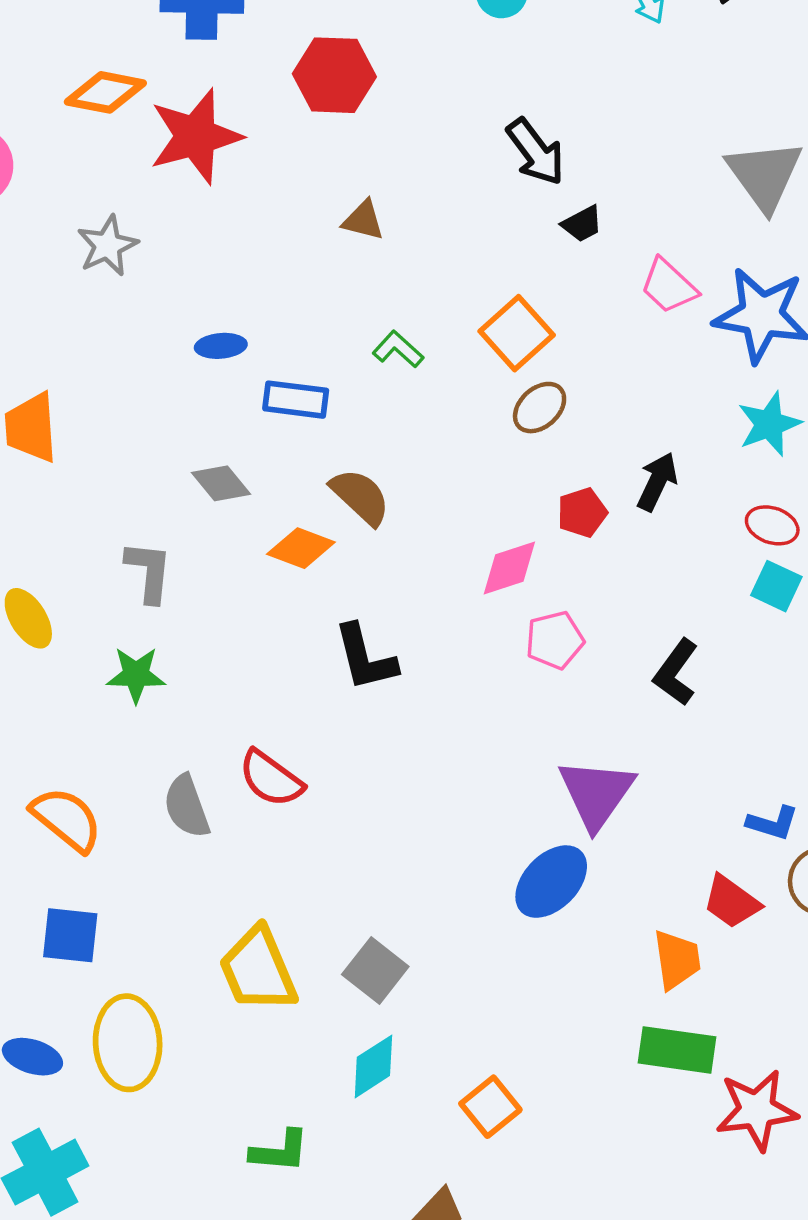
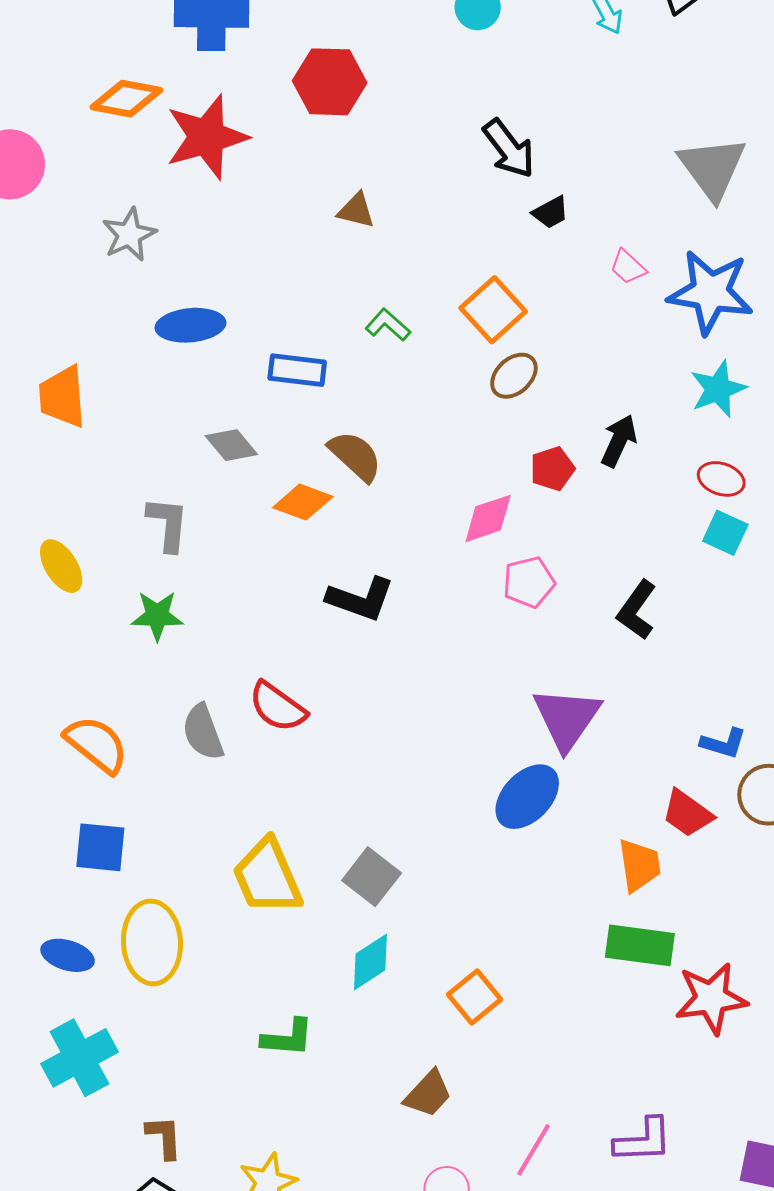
pink trapezoid: (669, 286) -> (628, 267), size x0.7
blue ellipse: (221, 346) -> (190, 325), moved, size x1.5
black L-shape: (365, 658) -> (361, 599), turned -56

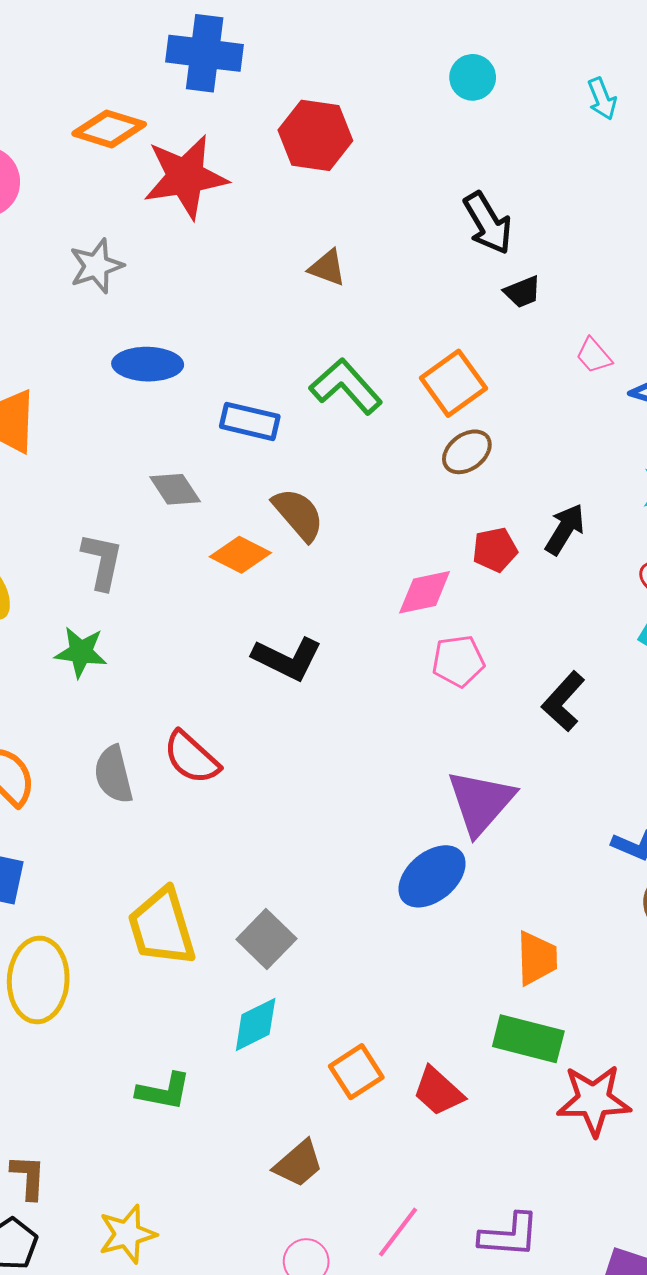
green L-shape: (388, 325) -> (346, 386), size x1.6
red trapezoid: (687, 813) -> (438, 1091), moved

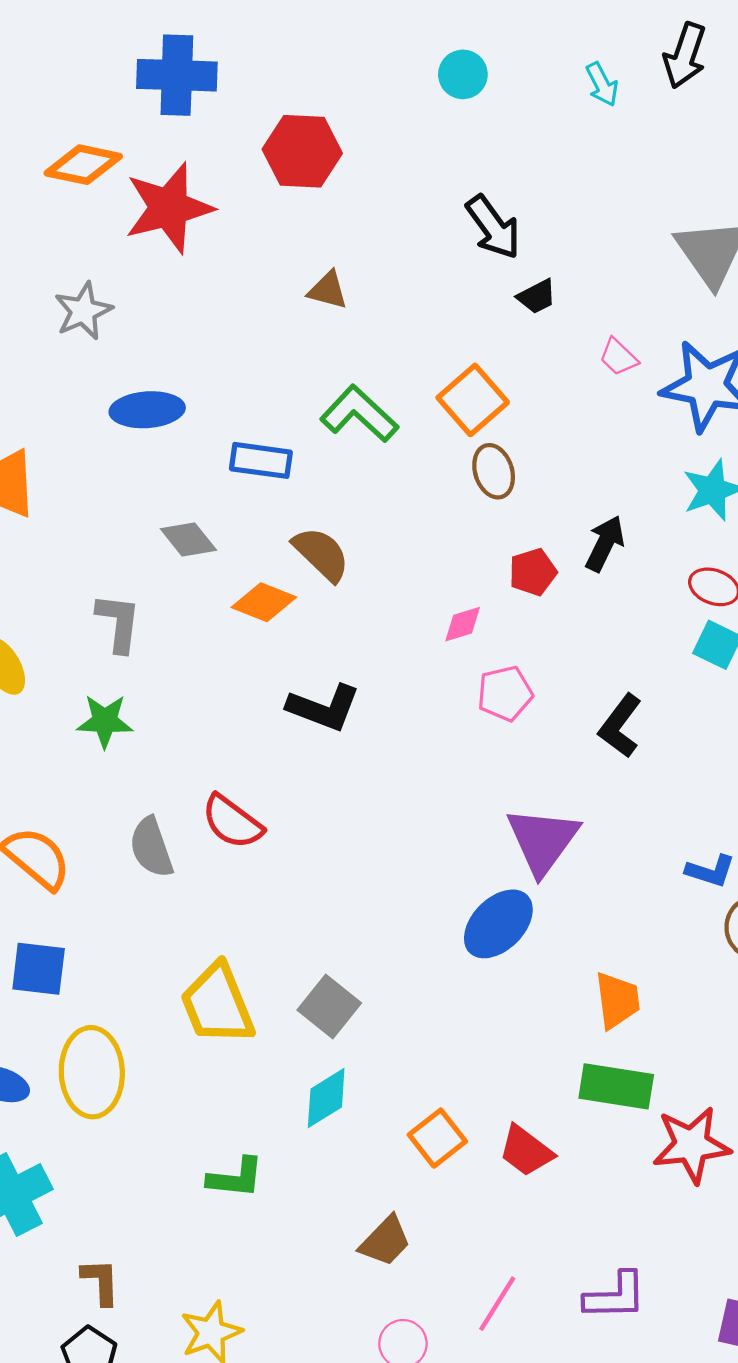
brown ellipse: (467, 452) -> (494, 471), turned -66
pink diamond: (425, 592) -> (463, 624), size x0.7

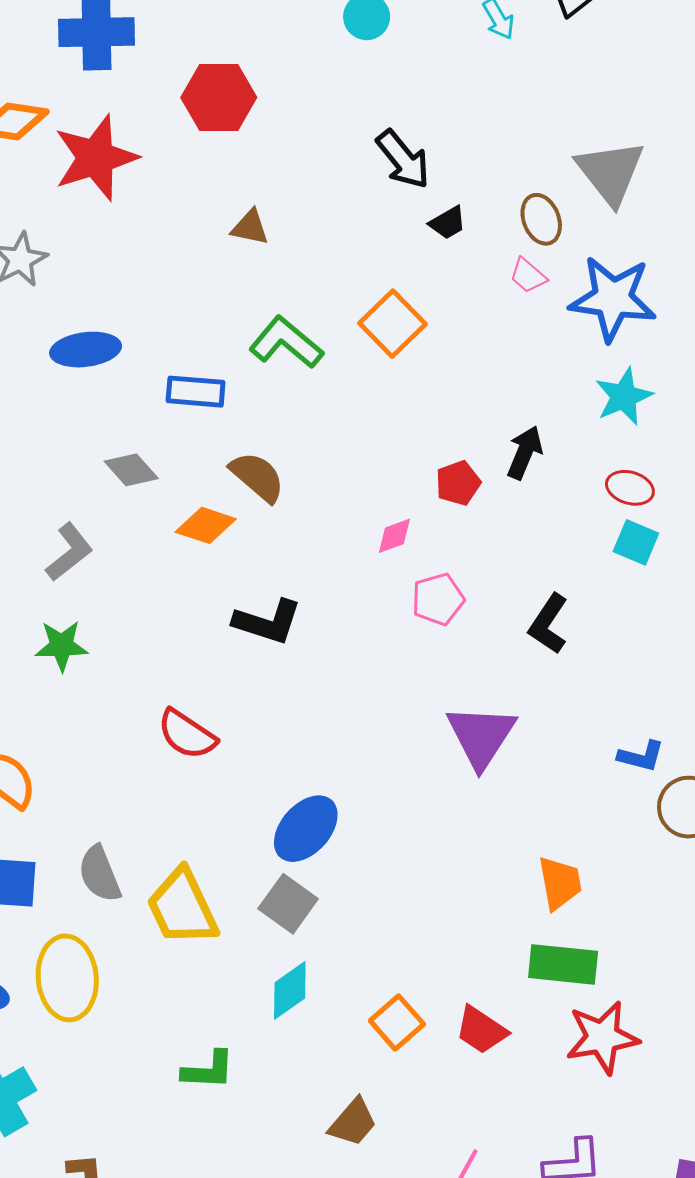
brown ellipse: (494, 471) -> (541, 219), moved
gray L-shape: (118, 623) -> (69, 552), turned 48
gray semicircle: (151, 847) -> (100, 874), moved
blue ellipse: (498, 924) -> (306, 829), moved
red star: (691, 1145) -> (602, 1037), moved

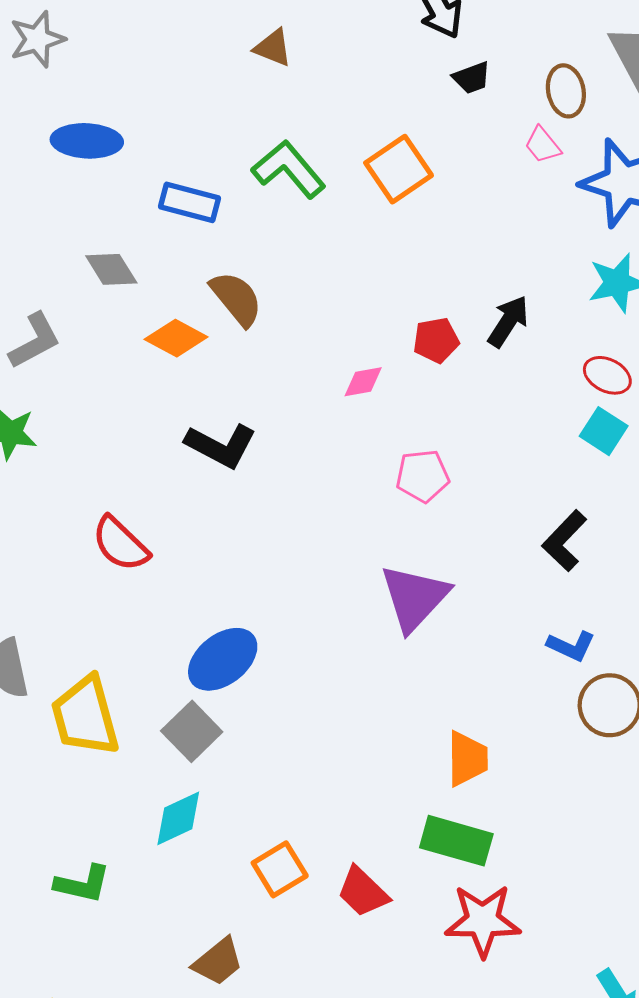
pink pentagon: (438, 599) -> (423, 476), moved
black L-shape: (548, 624) -> (564, 541), moved

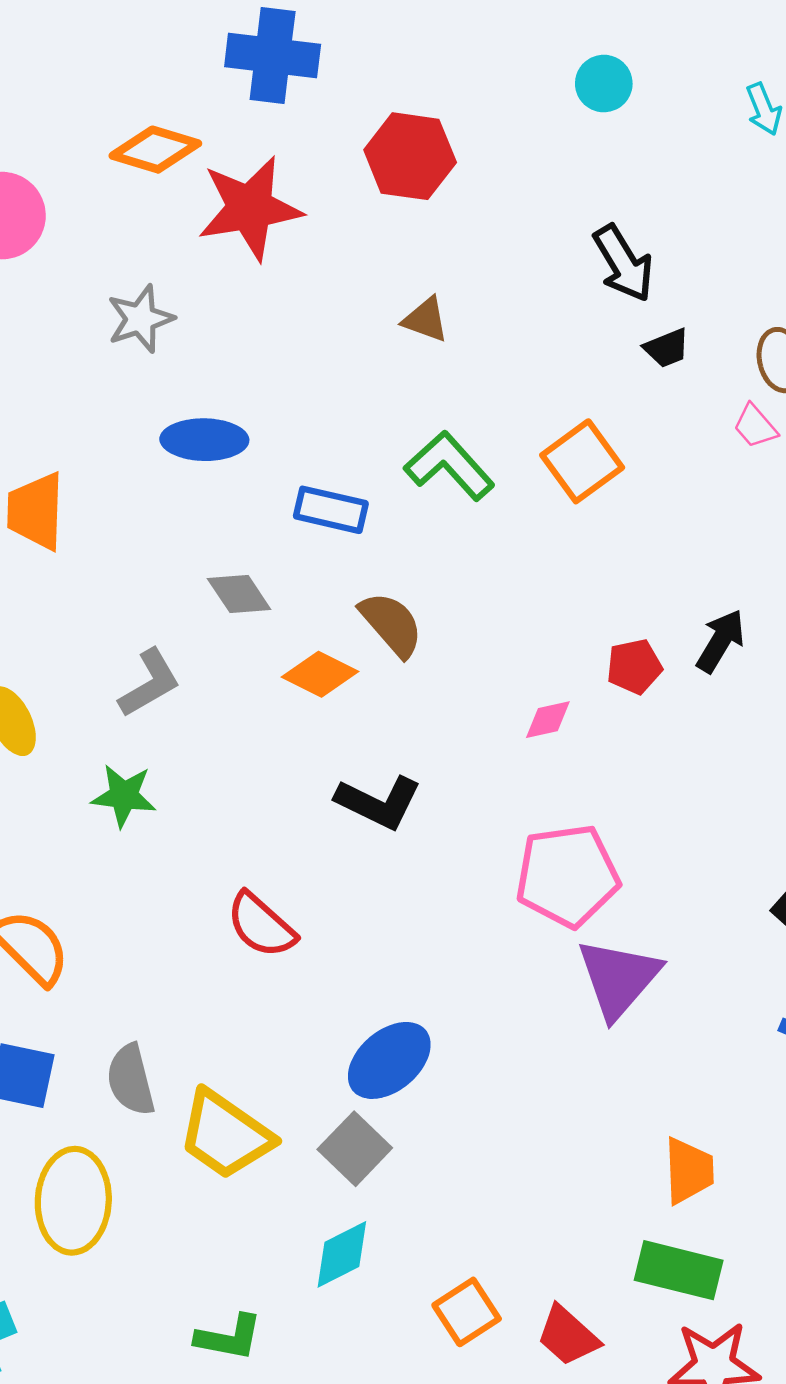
pink pentagon: (423, 476) -> (567, 876), moved, size x1.6
yellow trapezoid: (85, 716) -> (225, 1135), turned -38

